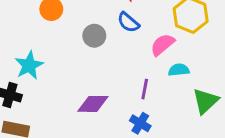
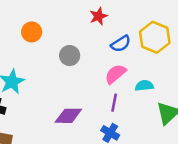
blue semicircle: (128, 22) -> (121, 44), moved, turned -72
pink semicircle: (162, 45) -> (115, 74), moved

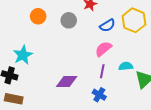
gray circle: (70, 56) -> (69, 20), moved
cyan semicircle: (144, 86) -> (126, 66), moved

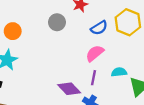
orange circle: (38, 16) -> (13, 31), moved
purple diamond: (67, 81) -> (69, 89), moved, turned 45

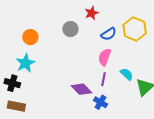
pink semicircle: (95, 53) -> (105, 57), turned -30
cyan semicircle: (119, 72) -> (127, 74), turned 48

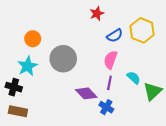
gray circle: (70, 29) -> (63, 59), moved, size x1.6

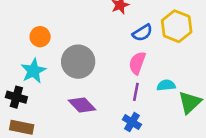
cyan semicircle: (134, 78) -> (166, 85), turned -48
purple diamond: (86, 93) -> (82, 105), moved

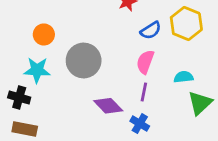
cyan star: (33, 71) -> (37, 70), turned 30
cyan semicircle: (166, 85) -> (184, 77), moved
purple diamond: (82, 105) -> (108, 106), moved

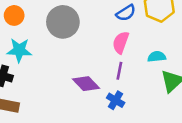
orange circle: (44, 34) -> (14, 15), moved
gray circle: (84, 60) -> (63, 22), moved

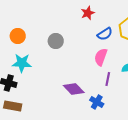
gray circle: (63, 22) -> (56, 41), size x0.6
purple line: (119, 71) -> (108, 79), moved

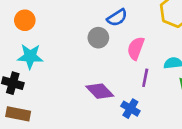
blue semicircle: (105, 34) -> (117, 18), moved
gray circle: (56, 41) -> (98, 38), moved

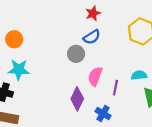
pink semicircle: (136, 48) -> (95, 76), moved
purple diamond: (100, 91) -> (77, 99), turned 70

